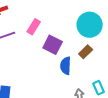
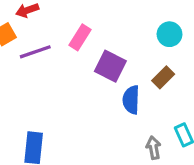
cyan circle: (90, 25) -> (170, 34), size x0.6

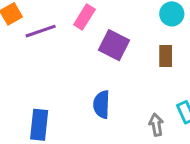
brown rectangle: (163, 77) -> (166, 56), turned -45
blue semicircle: (131, 100) -> (102, 104), moved

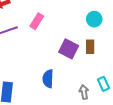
purple square: (114, 45) -> (69, 49), moved

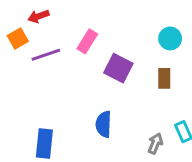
purple square: (69, 49) -> (118, 68), moved
gray arrow: (84, 92) -> (155, 143), turned 32

